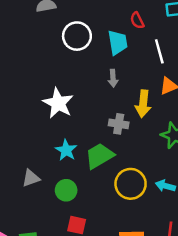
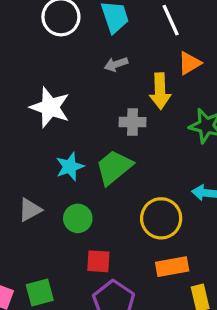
gray arrow: (113, 78) -> (116, 64), turned 84
cyan star: (66, 150) -> (70, 167), turned 30
yellow circle: (131, 184) -> (161, 218), moved

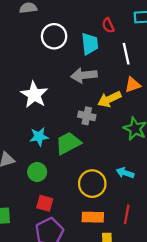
gray arrow: (116, 64) -> (84, 75), size x1.6
yellow arrow: (160, 91) -> (109, 99), turned 55

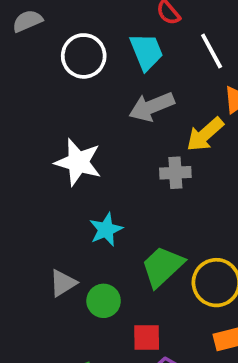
green trapezoid: (68, 143) -> (162, 266), moved
green circle: (37, 172) -> (104, 301), moved

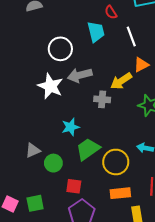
white circle: (84, 56) -> (60, 49), moved
gray arrow: (152, 107) -> (80, 75), moved
cyan star: (106, 230) -> (71, 127), moved

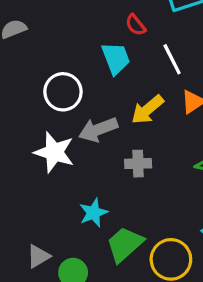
yellow arrow: (121, 81) -> (147, 110), moved

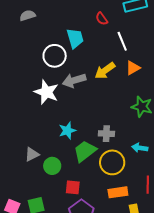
cyan trapezoid: (116, 58) -> (75, 38), moved
gray cross: (138, 164) -> (106, 134), moved

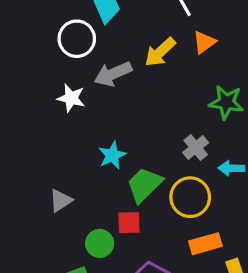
white star: (46, 92) -> (71, 98), size x0.7
gray cross: (106, 134) -> (196, 148), moved, turned -35
green circle: (52, 166) -> (100, 243), moved
red square: (73, 187) -> (129, 223), moved

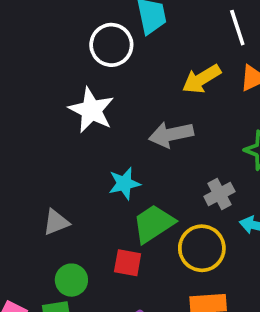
gray arrow: (113, 74) -> (171, 134), moved
white star: (71, 98) -> (91, 110), size x1.4
green circle: (100, 243) -> (71, 280), moved

